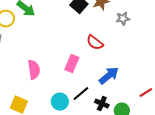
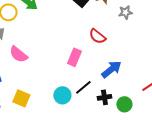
pink semicircle: (34, 70) -> (18, 54), moved, turned 138
black cross: (102, 104) -> (104, 97), turned -32

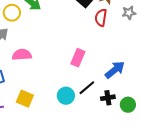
red semicircle: (97, 36) -> (101, 18), moved, turned 60
pink semicircle: (18, 54) -> (22, 55), turned 138

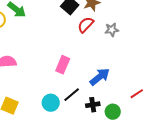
gray star: (129, 13) -> (112, 30), moved
red semicircle: (101, 18) -> (86, 25), turned 36

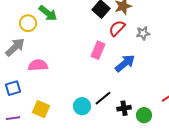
pink rectangle: (63, 65) -> (98, 50), moved
blue arrow: (100, 77) -> (125, 63), moved

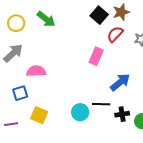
yellow circle: (28, 23) -> (16, 23), moved
blue arrow: (125, 63) -> (120, 82), moved
blue square: (13, 88) -> (20, 93), moved
black line: (103, 98) -> (101, 104), turned 42

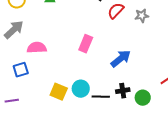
pink rectangle: (96, 56) -> (86, 44), moved
black line: (101, 104) -> (101, 97), moved
yellow square: (39, 115) -> (59, 92), moved

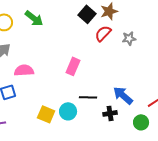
blue arrow: (121, 59) -> (123, 95), moved, turned -100
black line: (101, 97) -> (88, 97), moved
green circle: (143, 98) -> (141, 122), moved

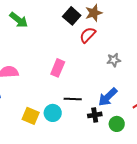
gray star: (129, 38) -> (114, 60), moved
blue arrow: (123, 95) -> (108, 97), turned -85
green circle: (141, 122) -> (117, 124), moved

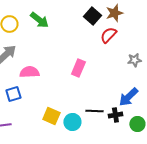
black line: (73, 99) -> (94, 111), moved
cyan circle: (53, 113) -> (72, 122), moved

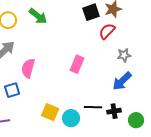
black square: (92, 16) -> (91, 12), turned 30
gray star: (134, 60) -> (124, 55), moved
pink semicircle: (29, 72) -> (28, 68), turned -72
blue arrow: (128, 97) -> (122, 81), moved

